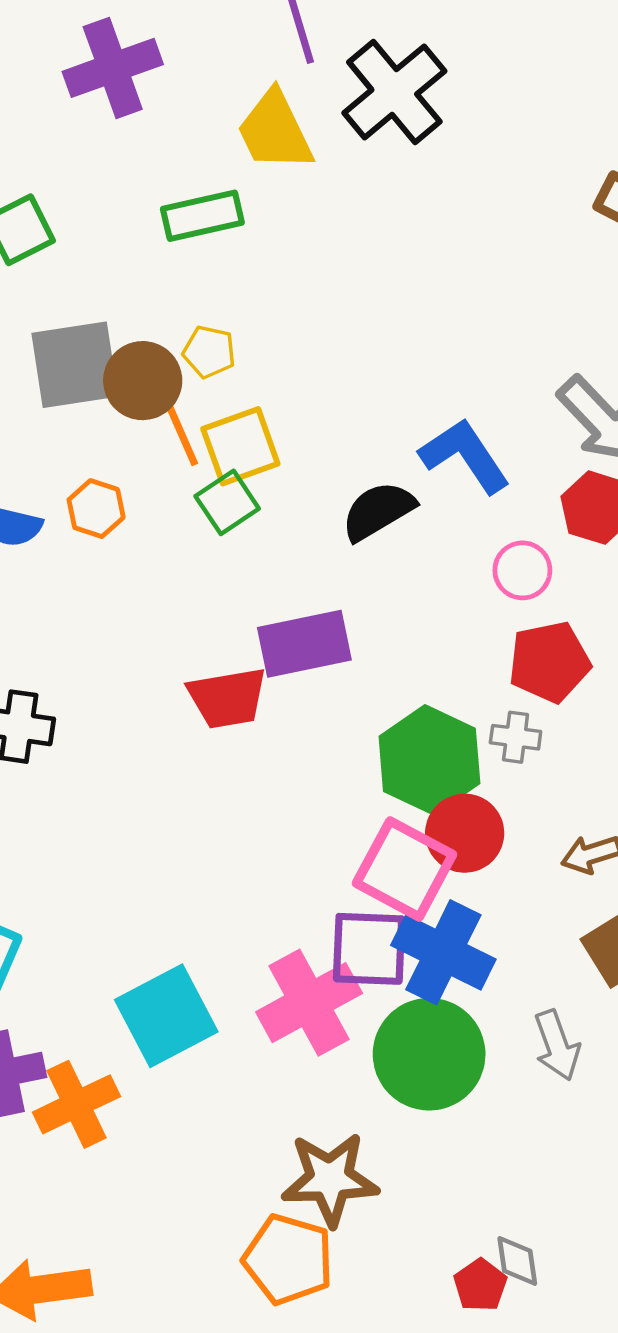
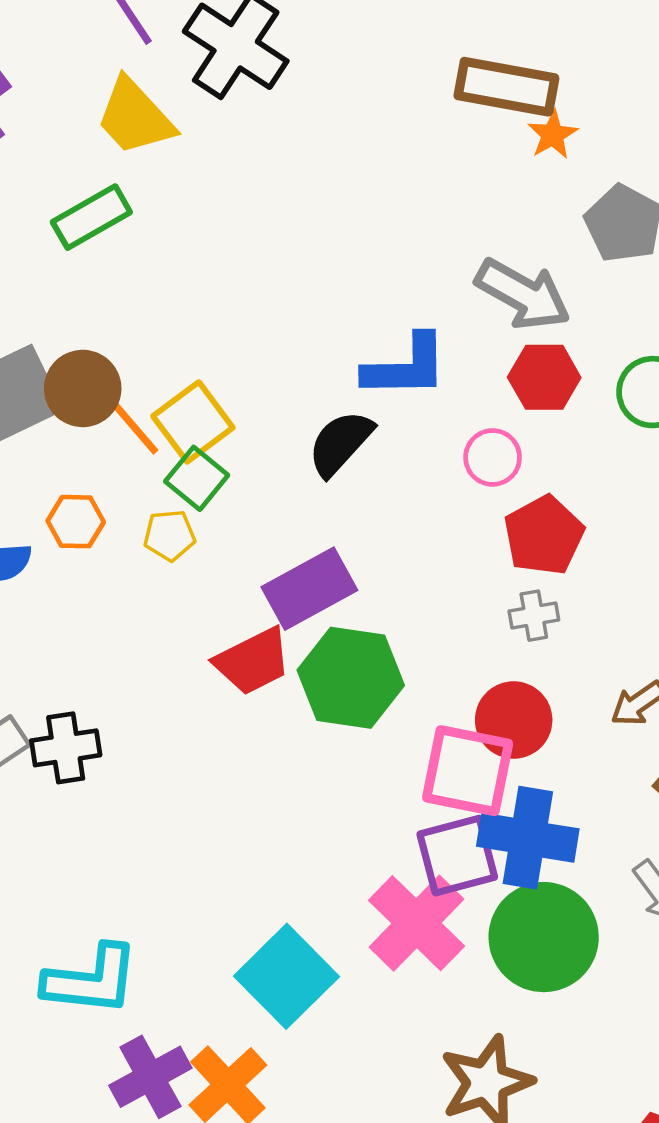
yellow pentagon: (209, 352) -> (170, 535), moved
blue L-shape: (465, 456) -> (406, 367), turned 140
green hexagon: (429, 760) -> (351, 678), moved

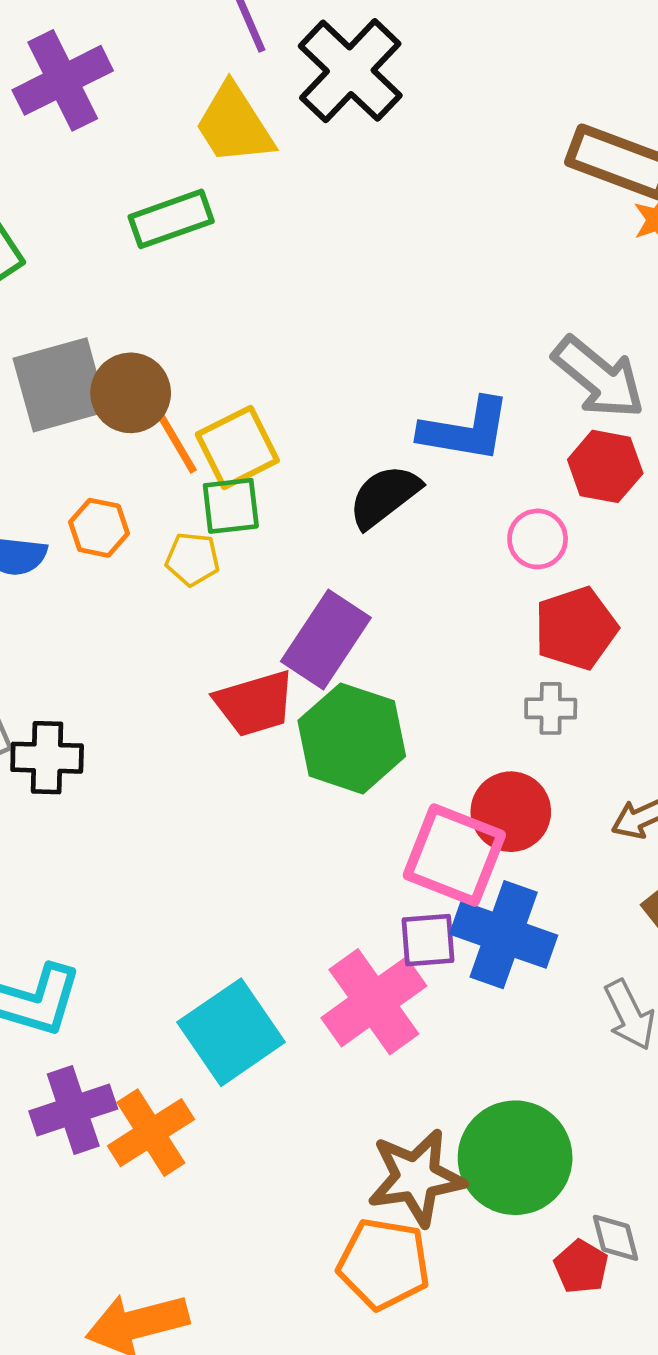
green square: (197, 478) -> (231, 506), turned 34
purple rectangle: (309, 589) -> (326, 639), turned -38
purple square: (457, 856) -> (428, 940), size x0.7
green circle: (544, 937) -> (515, 1158), moved

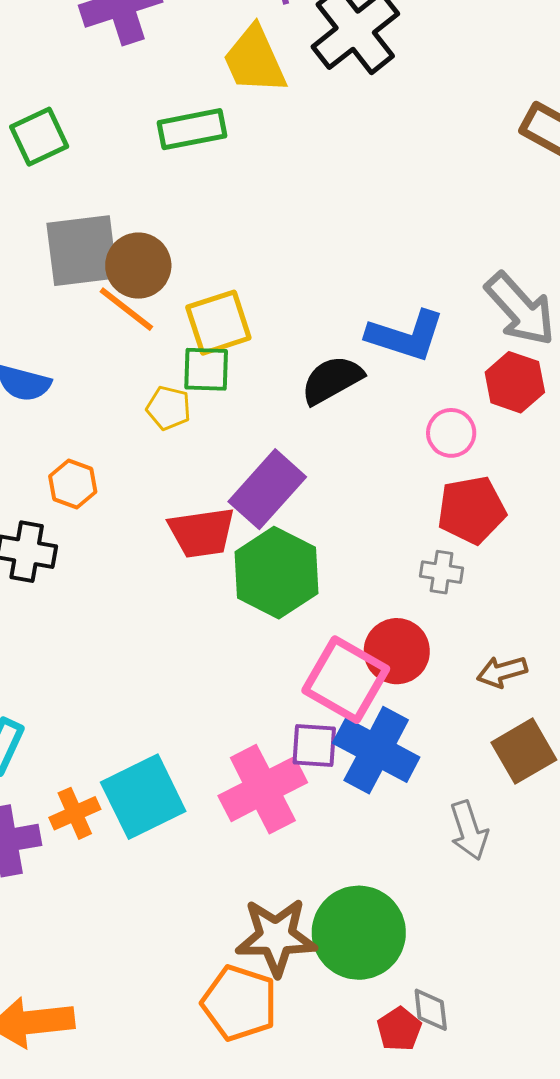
orange line: (174, 438) -> (126, 309), moved, turned -30
orange hexagon: (99, 528) -> (73, 484), moved
orange cross: (151, 1133) -> (75, 813), moved, size x0.7

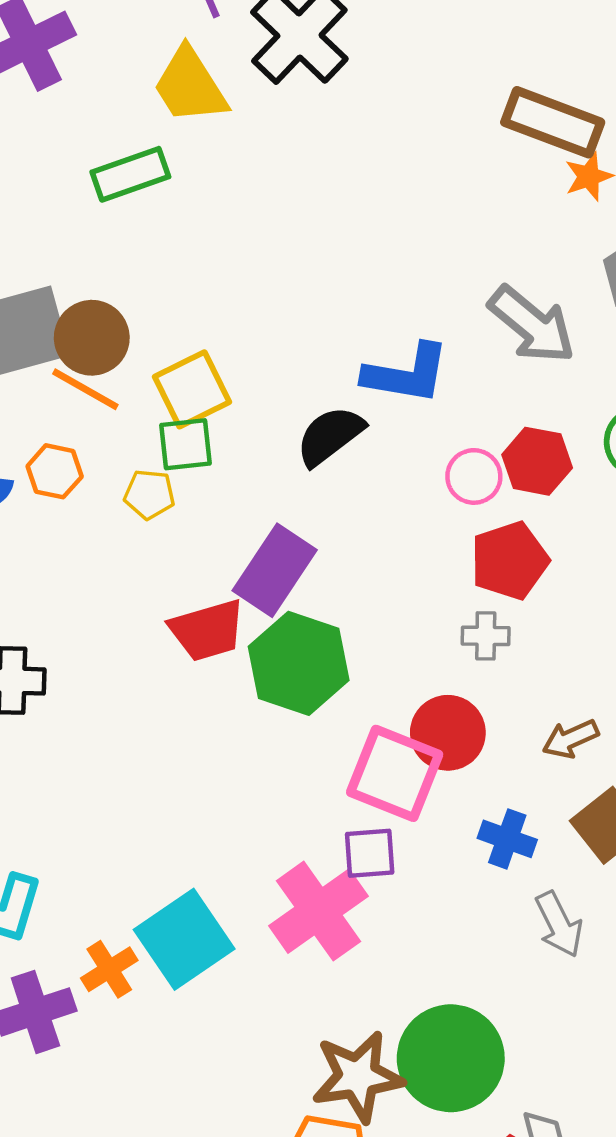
red hexagon: (515, 382) -> (537, 461), moved
orange hexagon: (73, 484) -> (55, 471), moved
blue cross: (376, 750) -> (507, 839), moved, size x0.6

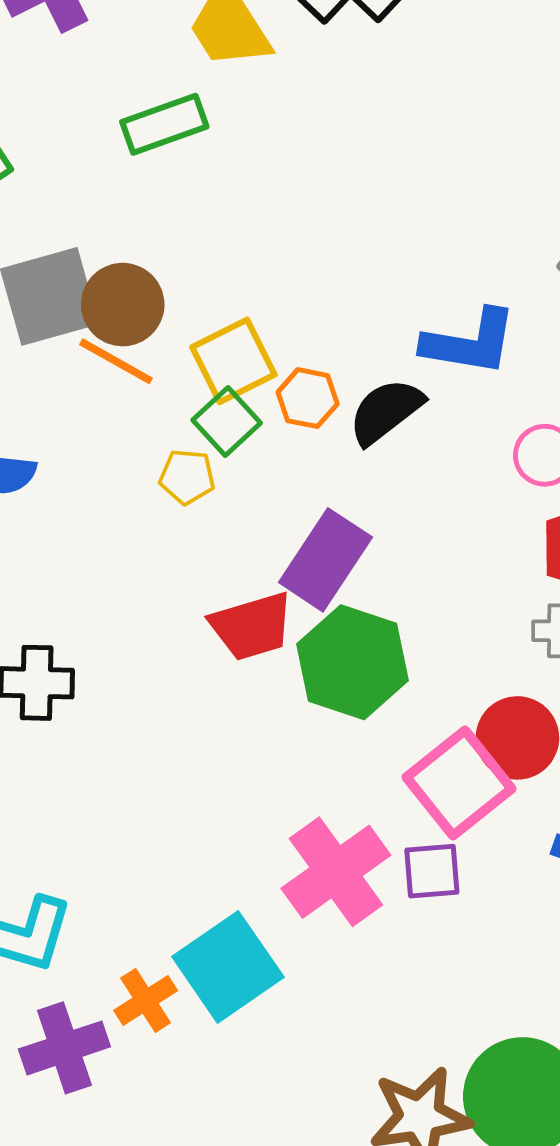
green square: (186, 444) -> (227, 421), turned -36
orange hexagon: (55, 471) -> (308, 398), moved
pink square: (395, 773) -> (459, 783), turned 30
pink cross: (318, 911) -> (336, 872), moved

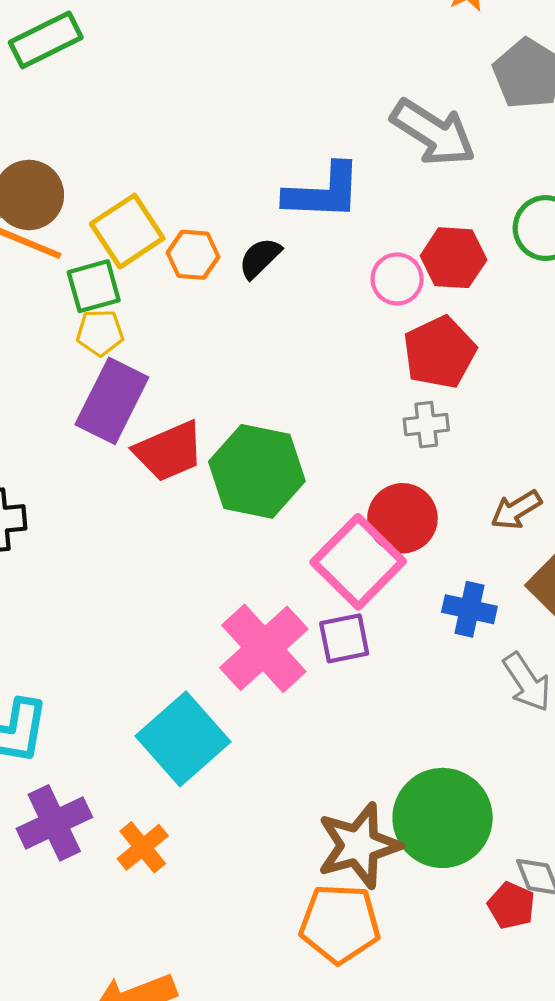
black semicircle: (386, 411) -> (260, 258), size x0.7
green square: (227, 421) -> (94, 286), moved, turned 34
purple rectangle: (325, 560) -> (112, 401), moved
orange cross: (146, 1000) -> (143, 847), moved

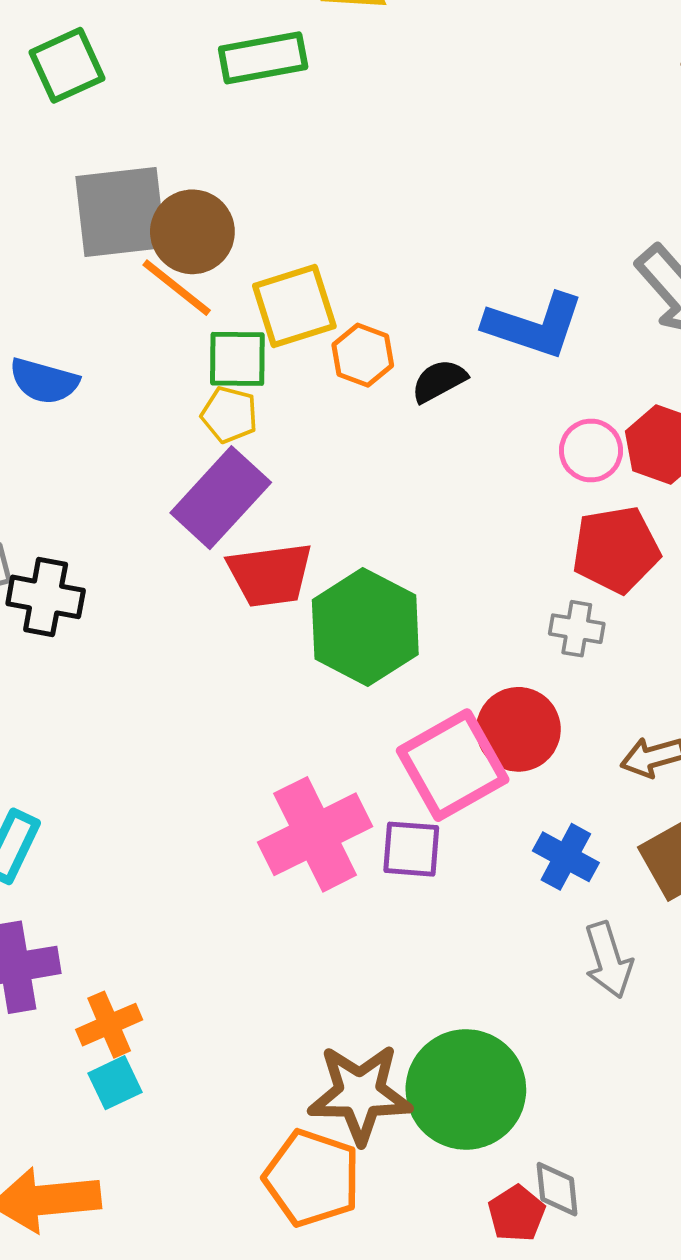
cyan square: (183, 739) -> (115, 1083), moved, size x0.5

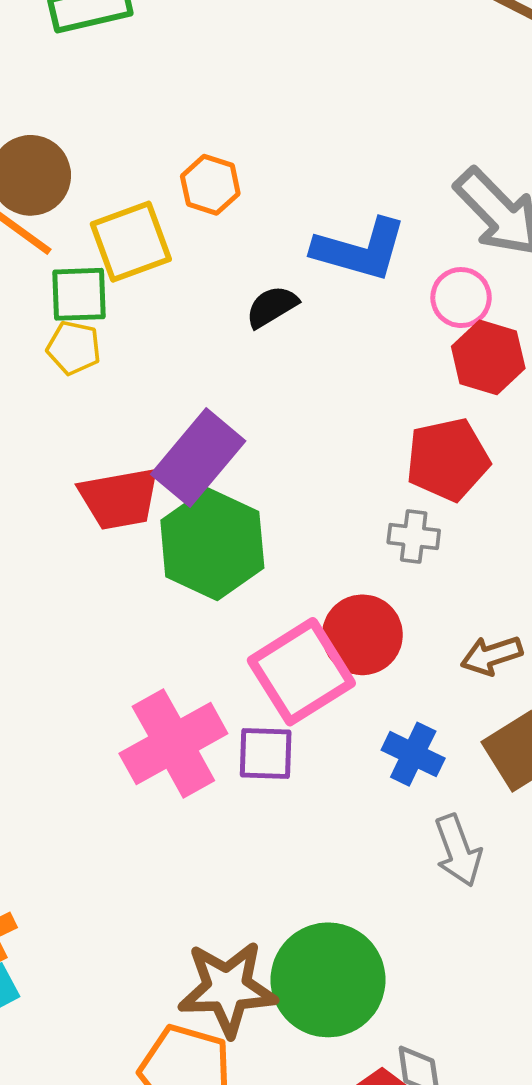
orange hexagon: (363, 355) -> (210, 185), moved
pink circle: (591, 451) -> (461, 298), moved
purple rectangle: (221, 498) -> (198, 458), moved

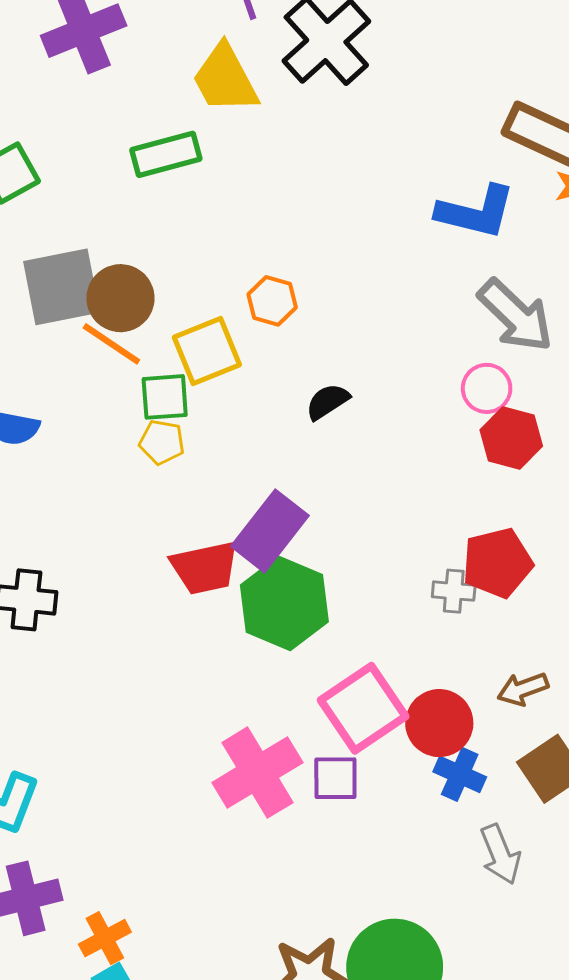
blue L-shape: (360, 250) -> (476, 212), moved
red pentagon: (448, 459) -> (497, 563), moved
red circle: (362, 635) -> (439, 723), moved

